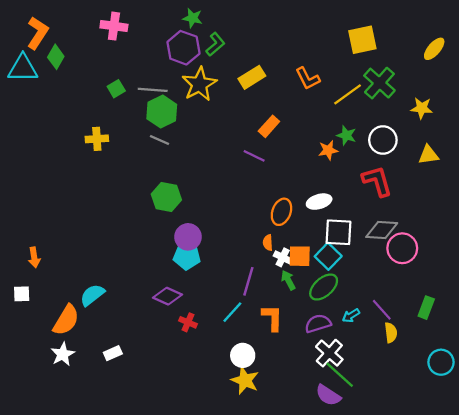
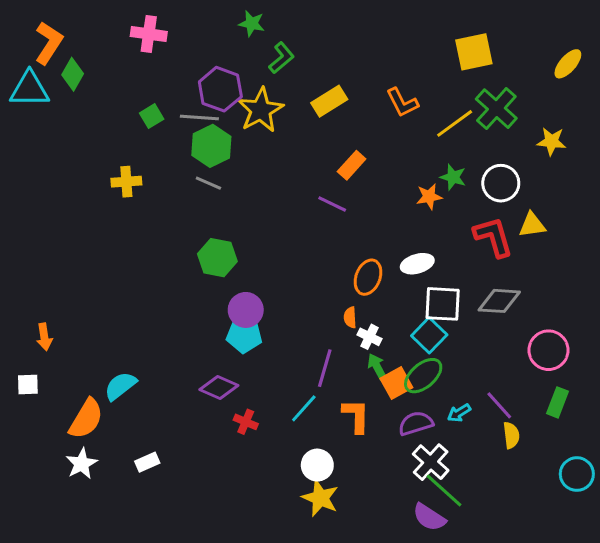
purple hexagon: (183, 48) -> (220, 89), moved
yellow triangle: (428, 155) -> (532, 225), moved
pink circle: (402, 248) -> (549, 350), moved
orange square: (300, 256) -> (396, 383), moved, turned -30

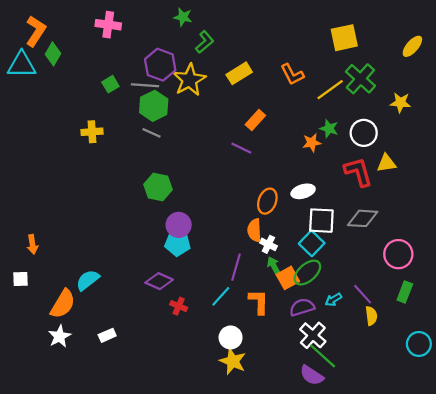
orange semicircle: (350, 317) -> (254, 230), size x1.5

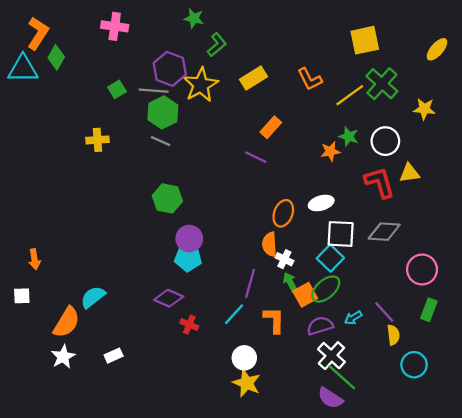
cyan circle: (419, 344) -> (414, 365), moved

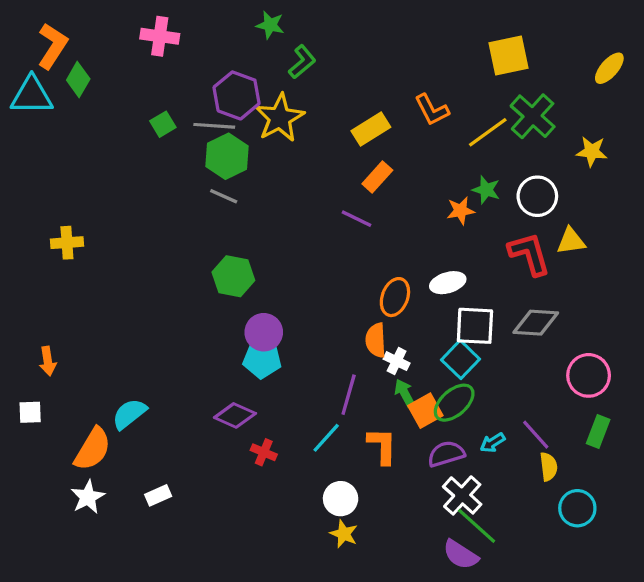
yellow rectangle: (253, 78) -> (371, 129), moved
yellow cross: (97, 140) -> (67, 243), moved
yellow star: (247, 383) -> (344, 534), size x0.7

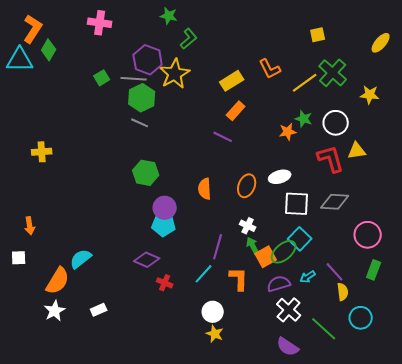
yellow square: (509, 55) -> (318, 35), size x0.6
orange semicircle: (376, 340) -> (205, 189), moved
cyan square: (461, 359) -> (300, 239), moved
green line: (477, 526) -> (324, 329), moved

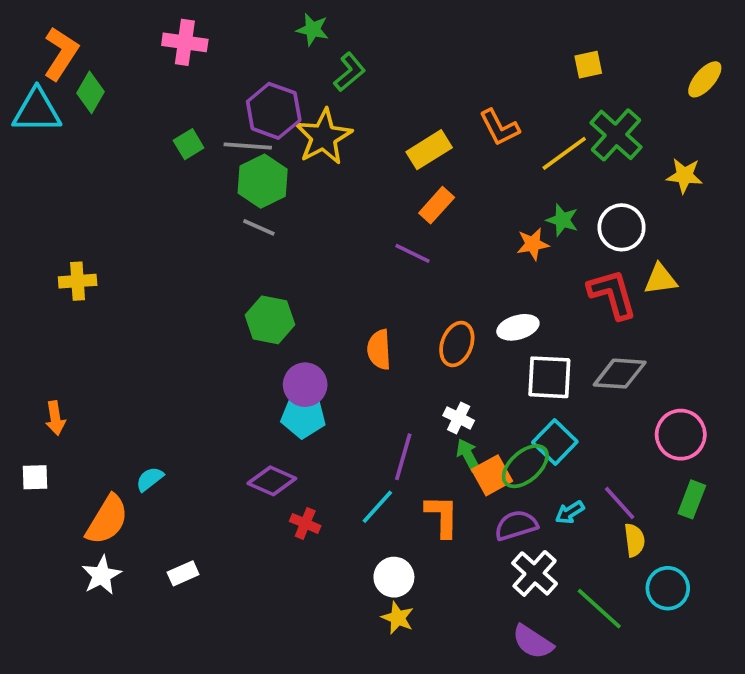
cyan semicircle: (81, 259) -> (150, 479), size x0.7

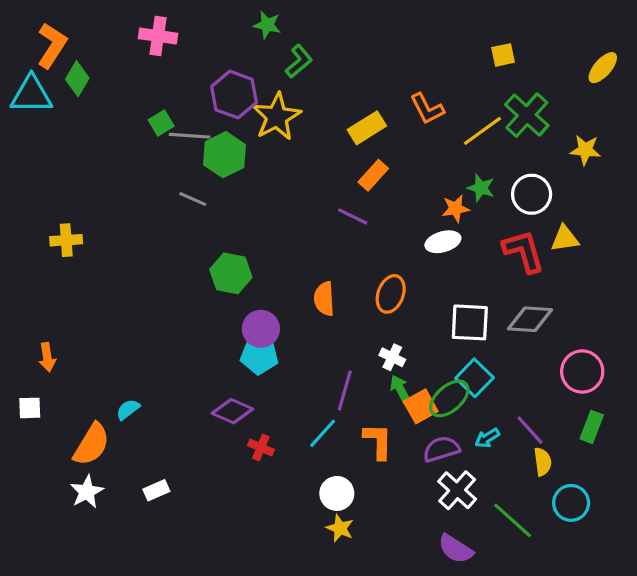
gray line: (248, 146) -> (190, 136), moved
gray line: (259, 227) -> (193, 199), moved
white ellipse: (518, 327) -> (443, 242), moved

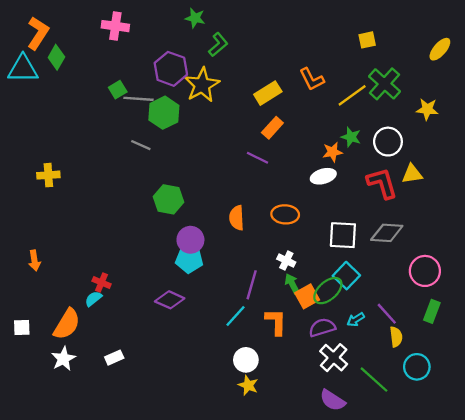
orange ellipse: (391, 294) -> (285, 214), turned 72
white square: (30, 408) -> (22, 328), moved
red cross: (261, 448) -> (102, 282), moved

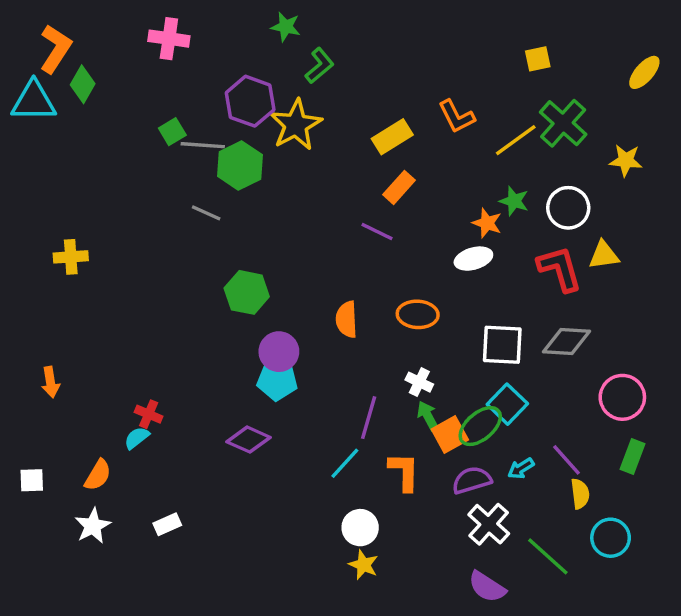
orange star: (333, 152) -> (487, 223), turned 30
orange semicircle: (67, 324) -> (98, 475), size x0.7

